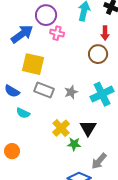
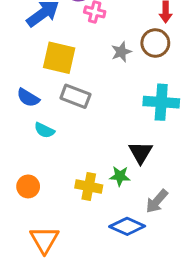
gray star: (71, 92) -> (121, 52), moved
cyan cross: (102, 94) -> (161, 102), turned 30
yellow cross: (61, 128) -> (89, 186), moved, turned -36

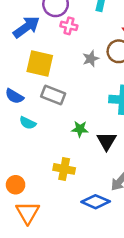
green star: (120, 176) -> (80, 129), moved
orange circle: (28, 186) -> (16, 185), moved

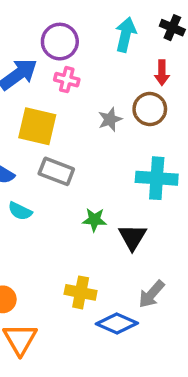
pink cross: (69, 26) -> (67, 80), moved
yellow cross: (64, 169) -> (81, 292), moved

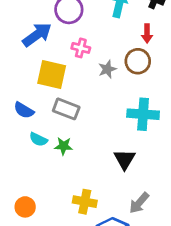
pink cross: (67, 80) -> (81, 48), moved
green star: (94, 220) -> (64, 146), moved

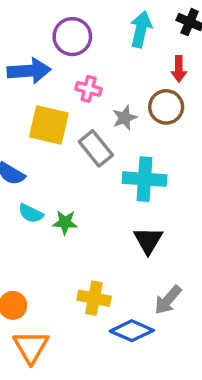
blue arrow: (37, 35) -> (29, 71), turned 32
gray rectangle: (66, 109) -> (96, 148), moved, turned 30
cyan cross: (143, 114) -> (145, 179), moved

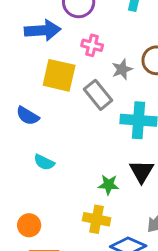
cyan semicircle: (31, 213) -> (44, 162), moved
green star: (65, 222) -> (109, 185), moved

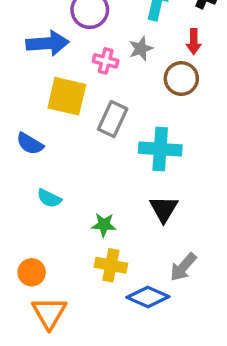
gray star: (122, 69) -> (141, 49), moved
gray rectangle: (98, 95) -> (113, 119), turned 64
green star: (109, 185) -> (104, 225), moved

